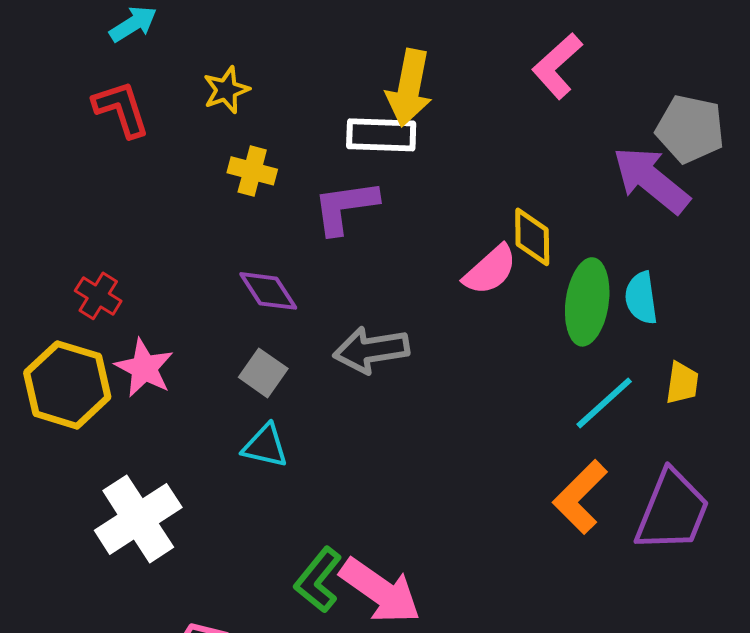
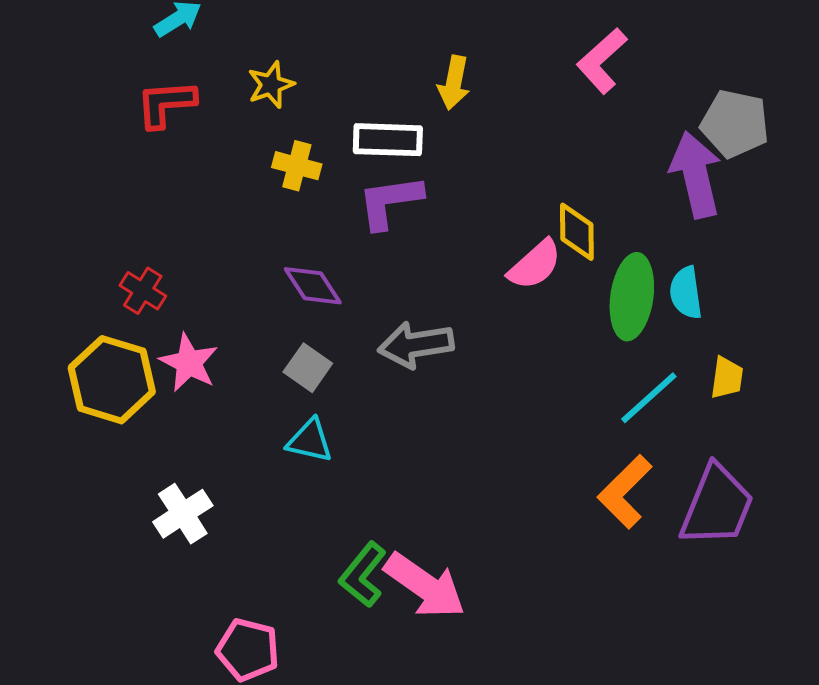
yellow arrow: (409, 88) -> (454, 83), size x0.7
red L-shape: (121, 109) -> (166, 104), turned -76
white rectangle: (381, 135) -> (388, 140), moved
purple arrow: (651, 180) -> (696, 175), turned 38
white cross: (138, 519) -> (183, 514), size x0.7

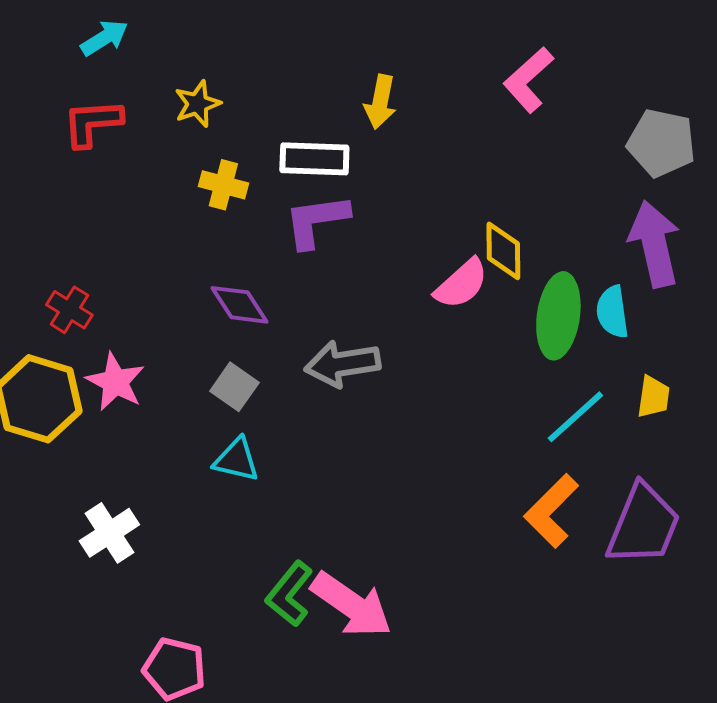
purple arrow: (696, 175) -> (654, 244), moved

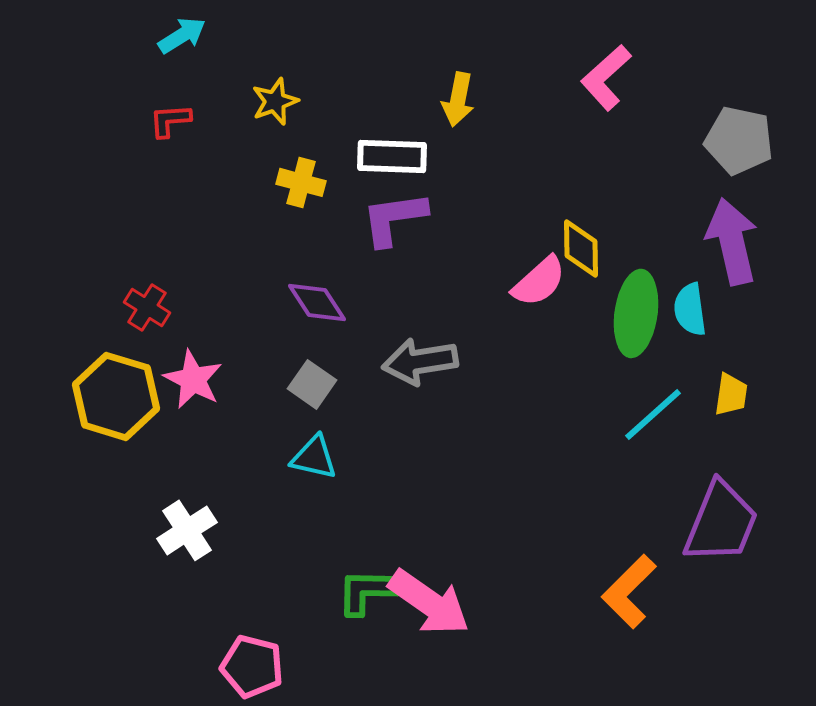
red L-shape: (92, 123) -> (170, 120), size x0.7
orange L-shape: (551, 511) -> (629, 591), moved
green L-shape: (289, 594) -> (367, 591), turned 52

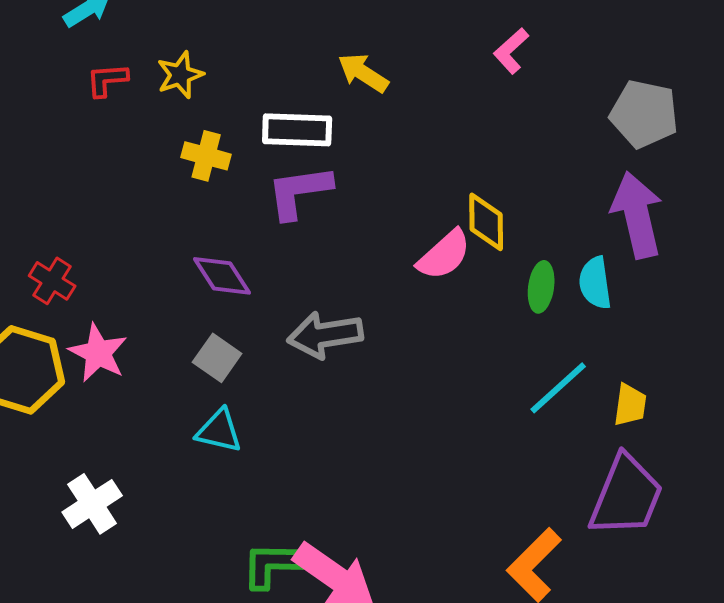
pink L-shape: (606, 77) -> (511, 51), size x0.7
yellow arrow: (458, 99) -> (363, 73), turned 112
red L-shape: (170, 120) -> (107, 80), moved
green ellipse: (636, 313) -> (541, 287), size x0.6
yellow trapezoid: (731, 394) -> (630, 405), moved

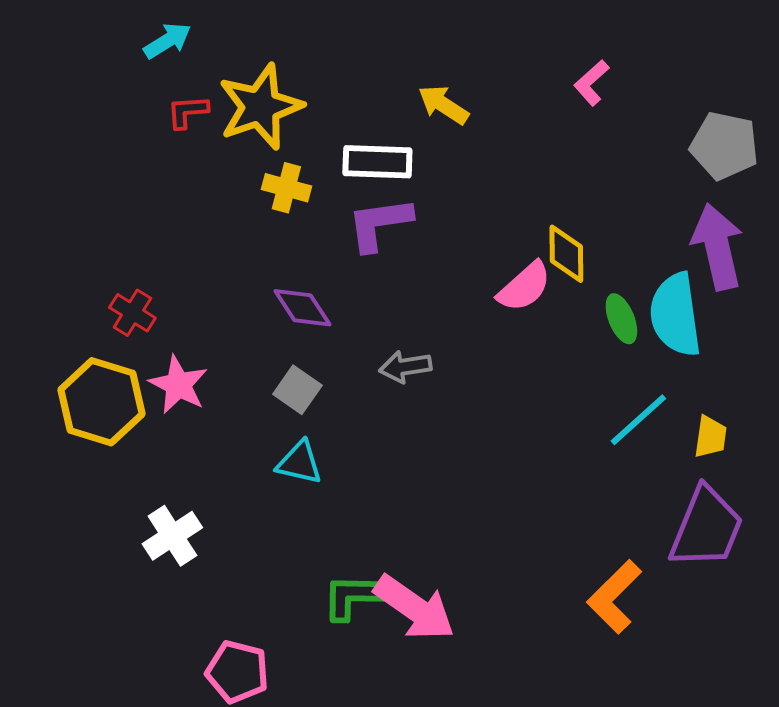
yellow star: (180, 75) -> (260, 107), size x1.8
cyan semicircle: (595, 283) -> (675, 315), size x1.6
green ellipse: (541, 287) -> (621, 319), turned -30
gray arrow: (325, 335) -> (405, 367), size x0.7

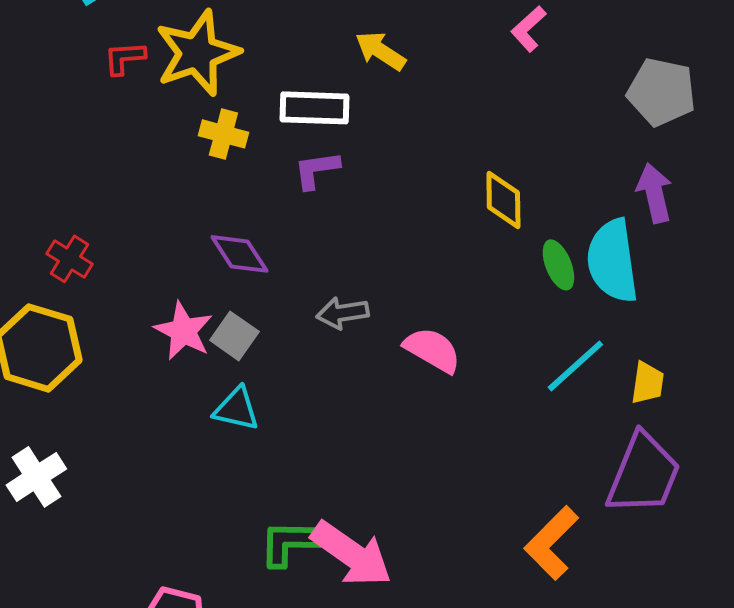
purple L-shape: (379, 224) -> (316, 170), size x0.7
purple arrow: (717, 247) -> (654, 193), size x0.7
pink semicircle: (524, 287) -> (432, 350), moved, turned -108
pink star: (178, 385) -> (183, 331), moved
white cross: (172, 536) -> (36, 477), moved

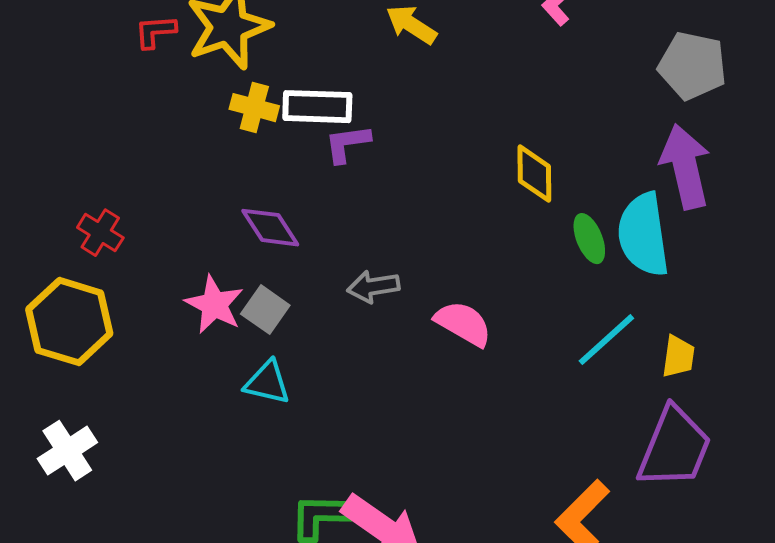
white rectangle: (314, 108) -> (317, 107), moved
purple arrow: (654, 193) -> (685, 167), size x1.4

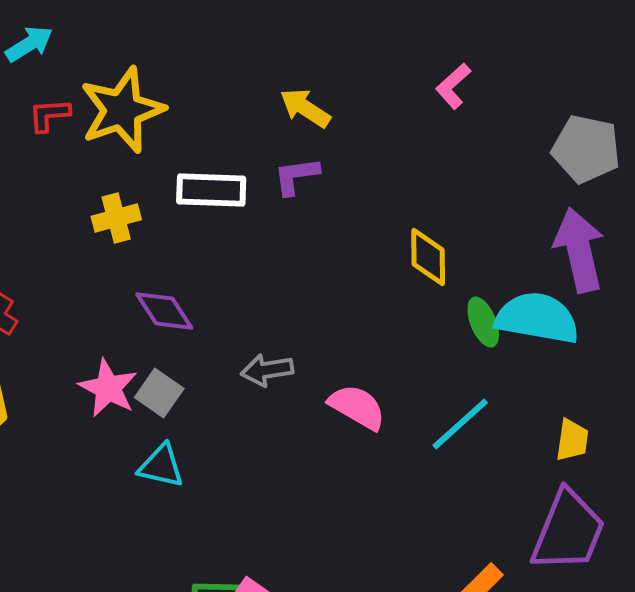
yellow cross: (254, 108) -> (116, 218), moved, turned -30
purple L-shape: (347, 144) -> (296, 176), moved
cyan semicircle: (643, 235) -> (537, 318), turned 108
cyan line: (606, 340) -> (460, 424), moved

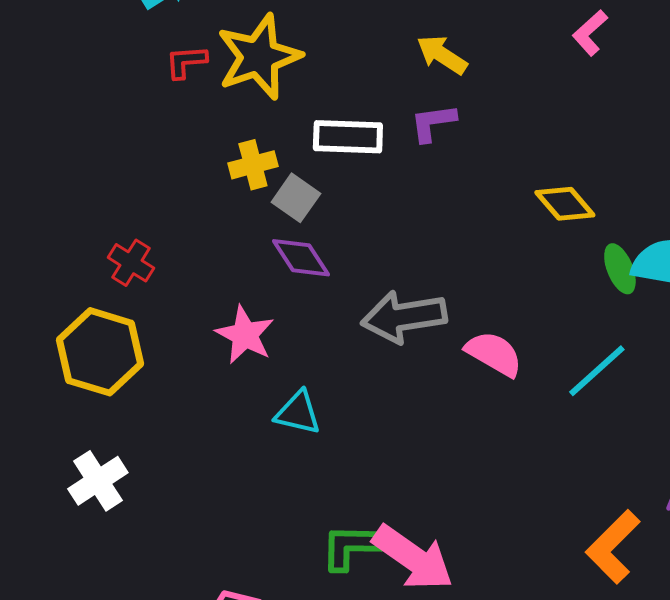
yellow diamond: (428, 257) -> (565, 204), turned -40
gray arrow: (267, 370) -> (404, 317), size x1.6
gray square: (159, 393) -> (296, 198), moved

